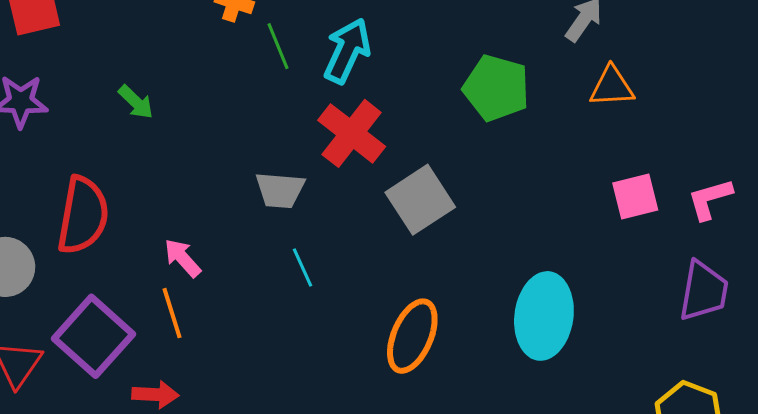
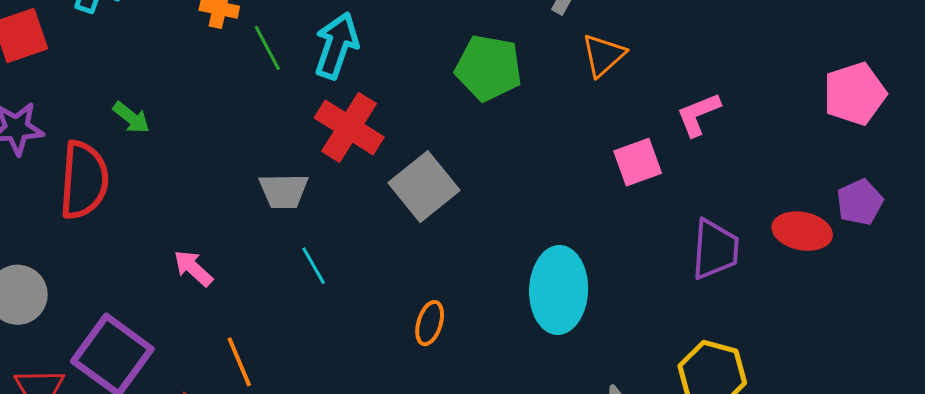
orange triangle: (612, 87) -> (603, 55), turned -33
pink L-shape: (710, 199) -> (698, 114), moved
red semicircle: (83, 215) -> (84, 180), moved
orange line: (172, 313) -> (239, 362), moved
orange ellipse: (412, 336) -> (430, 323), size x0.6

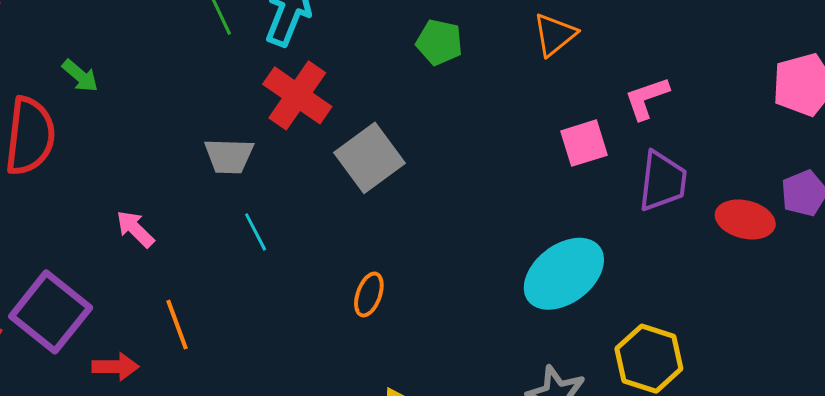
green pentagon: (489, 68) -> (439, 42), size x0.7
purple trapezoid: (715, 249) -> (663, 181), moved
cyan ellipse: (559, 290) -> (564, 274), moved, turned 48

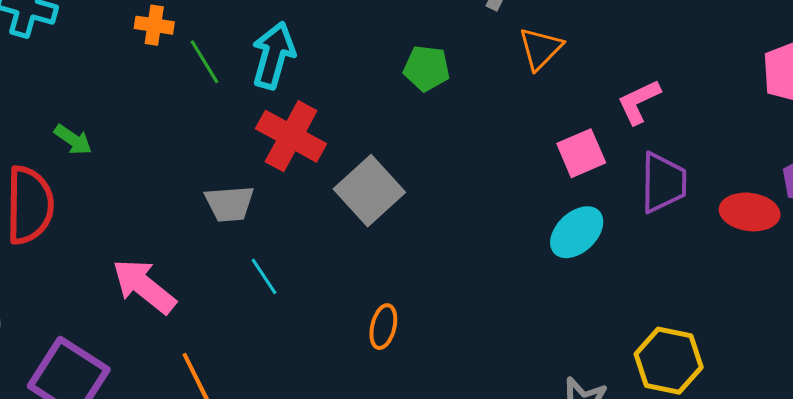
pink arrow: (135, 229) -> (144, 286), size x1.6
cyan ellipse: (564, 274) -> (577, 232), moved, size x0.7

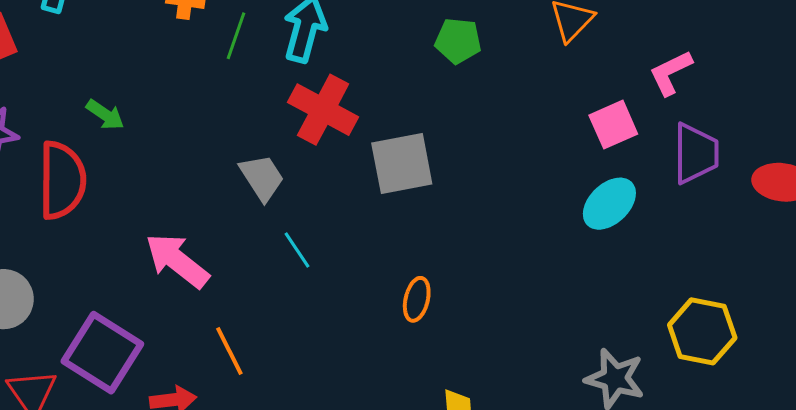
green line: (205, 62) -> (236, 36), turned 51
gray square: (369, 191) -> (402, 164), turned 32
gray trapezoid: (229, 204) -> (262, 177), turned -118

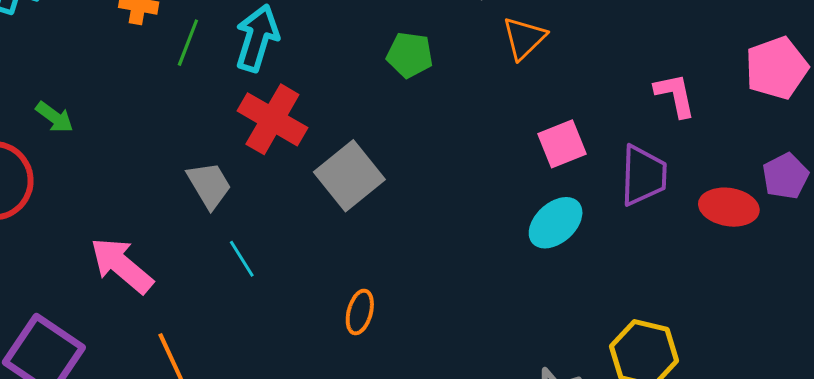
pink L-shape: (671, 73) -> (675, 95), moved, turned 102
gray square: (402, 164) -> (349, 176), turned -30

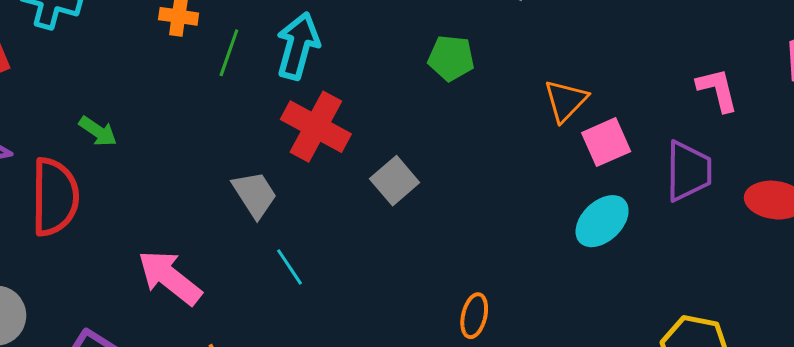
orange triangle: (524, 38) -> (566, 101), moved
gray square: (349, 176) -> (395, 181), size x0.7
orange ellipse: (360, 312) -> (474, 316), moved

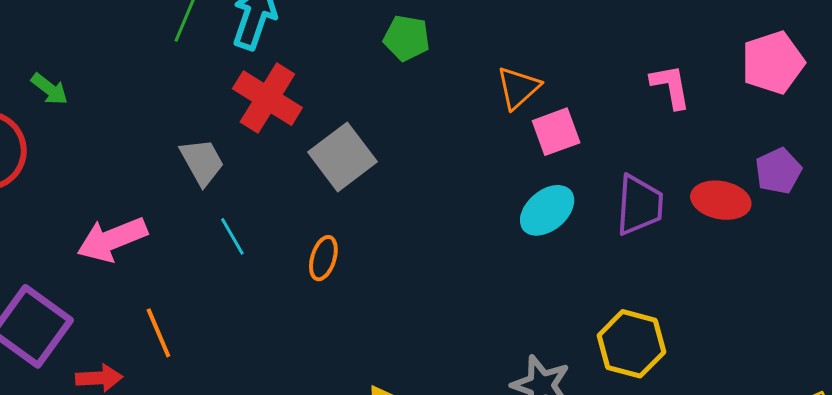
purple trapezoid: (688, 171) -> (639, 205), moved
gray square: (395, 181) -> (343, 157), size x1.4
pink arrow: (170, 277) -> (112, 239), turned -64
orange ellipse: (474, 316) -> (323, 258), moved

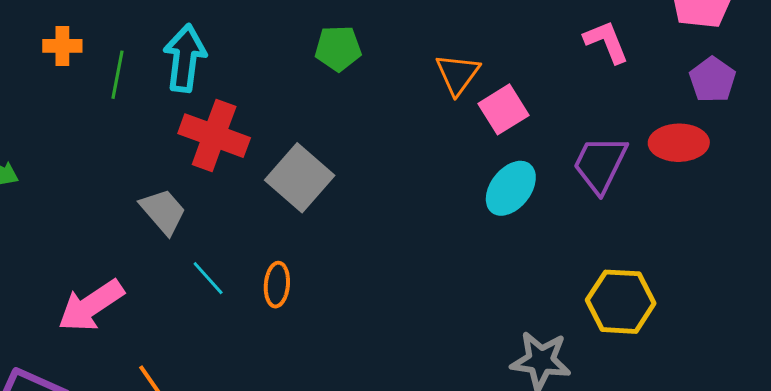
purple pentagon: (778, 171) -> (712, 80), moved
purple trapezoid: (639, 205) -> (600, 164), turned -146
orange ellipse: (323, 258) -> (277, 285), moved

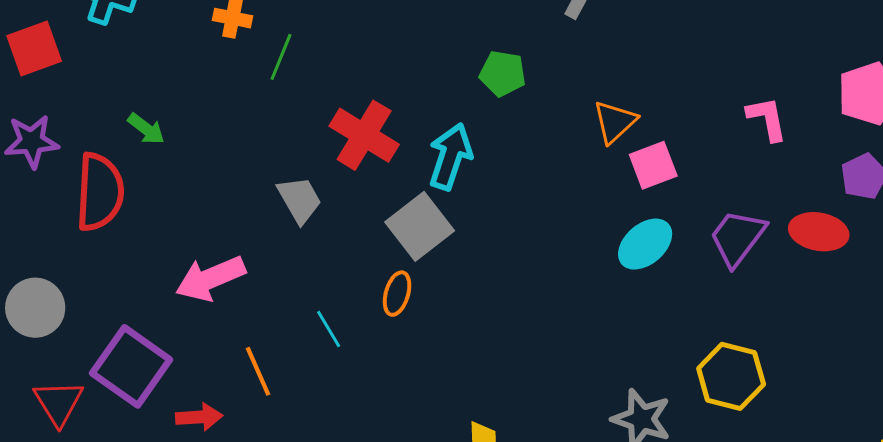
cyan arrow: (185, 58) -> (450, 157), moved
gray square: (300, 178) -> (420, 226), moved
cyan line: (208, 278) -> (329, 329), moved

